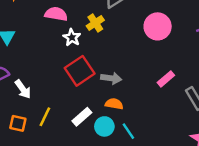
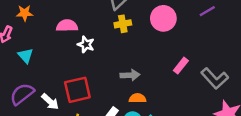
yellow cross: (95, 23) -> (123, 24), moved, turned 35
red square: (80, 71) -> (77, 90), moved, turned 32

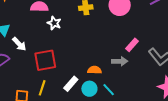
gray arrow: (130, 75) -> (120, 61), moved
white arrow: (50, 102) -> (19, 44), moved

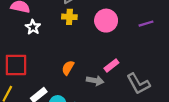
orange semicircle: (94, 70) -> (68, 68), moved, turned -72

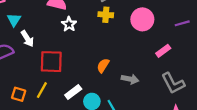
pink rectangle: (111, 65) -> (163, 51), moved

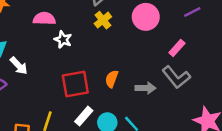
yellow cross: (106, 15) -> (103, 20), turned -32
red square: (51, 62) -> (75, 84), moved
gray L-shape: (173, 83) -> (176, 77), moved

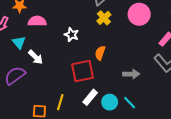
pink semicircle: (44, 19) -> (37, 21), moved
orange semicircle: (112, 79) -> (100, 53), moved
gray arrow: (146, 88) -> (131, 74), moved

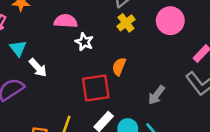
pink semicircle: (37, 21) -> (66, 21), moved
gray arrow: (131, 74) -> (157, 95), turned 126

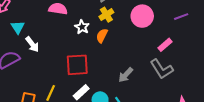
white star: (84, 42) -> (82, 27), moved
orange semicircle: (119, 67) -> (102, 36), moved

